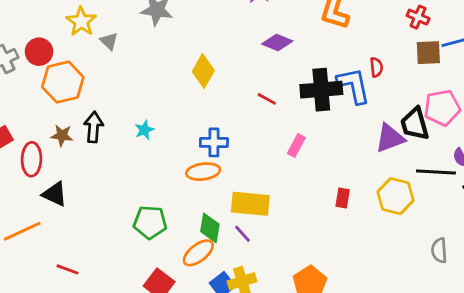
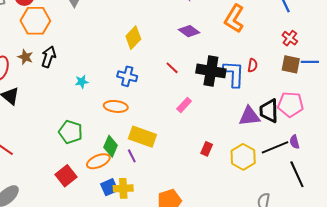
cyan star: (144, 130) -> (82, 82), moved
blue cross: (214, 142) -> (127, 76), moved
black line: (436, 172) -> (275, 147), turned -40

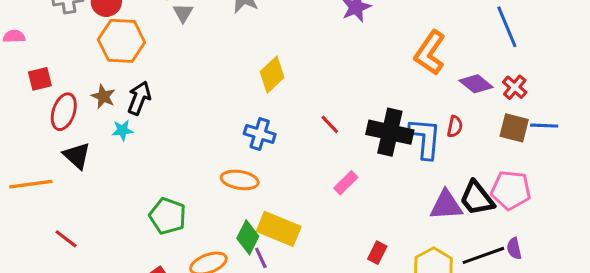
purple diamond: (189, 31) -> (476, 84), moved
cyan star: (82, 82) -> (122, 130), moved
black trapezoid: (269, 111) -> (477, 198), turned -40
green diamond: (111, 146) -> (248, 237), moved

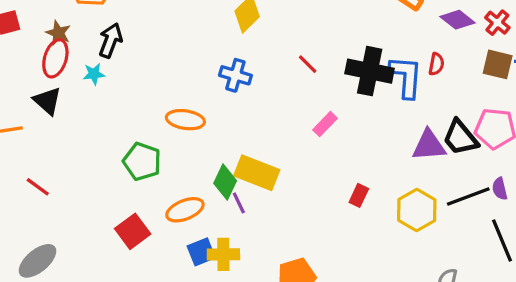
brown star: (103, 96) -> (58, 33), moved
red ellipse: (64, 112) -> (55, 58), moved
orange ellipse: (240, 180) -> (185, 120), moved

